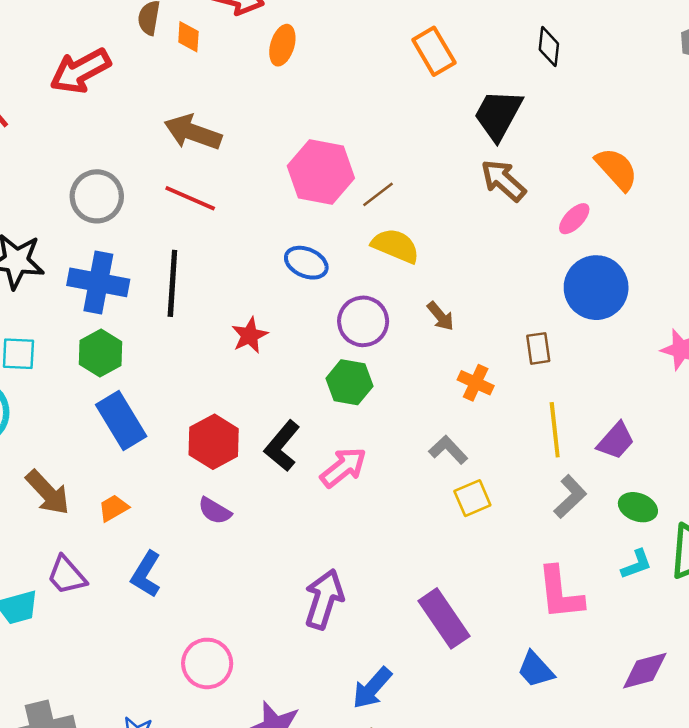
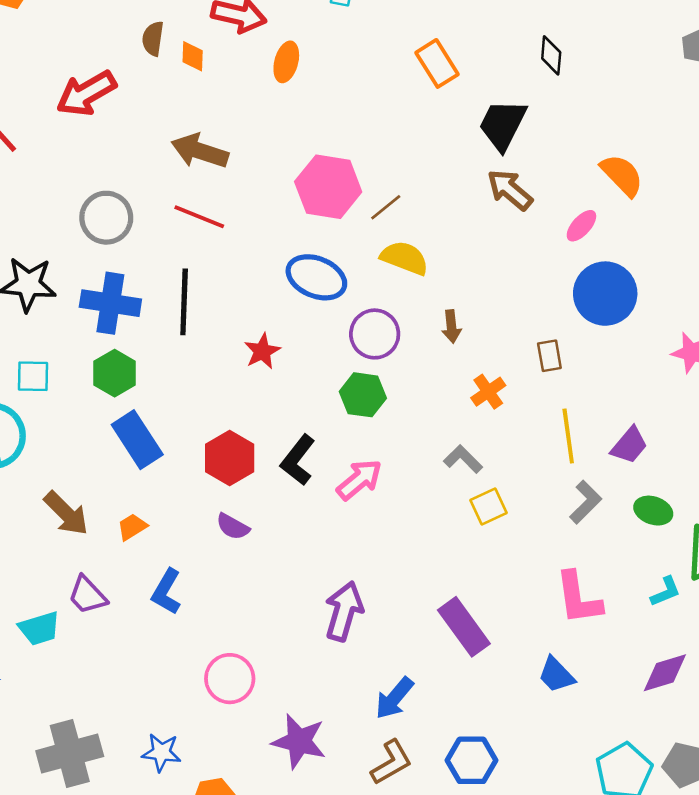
blue ellipse: (306, 263) -> (316, 277), size x1.4
brown arrow: (440, 316) -> (451, 327), turned 36
orange cross: (476, 383) -> (488, 392), turned 32
cyan L-shape: (636, 564) -> (665, 592), moved

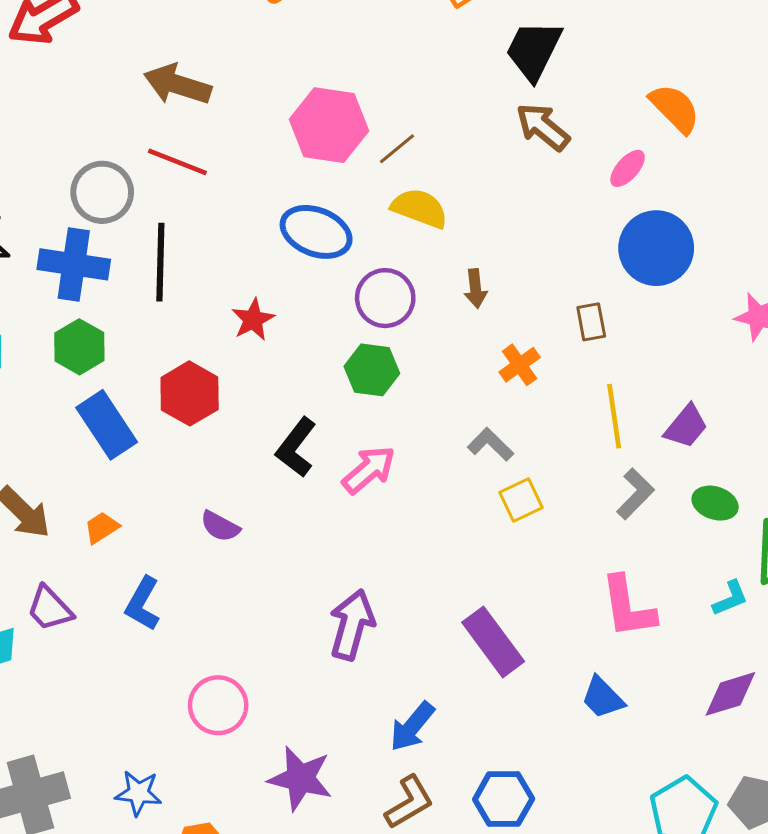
gray circle: (106, 218) -> (102, 192), moved
red hexagon: (230, 458) -> (190, 393), moved

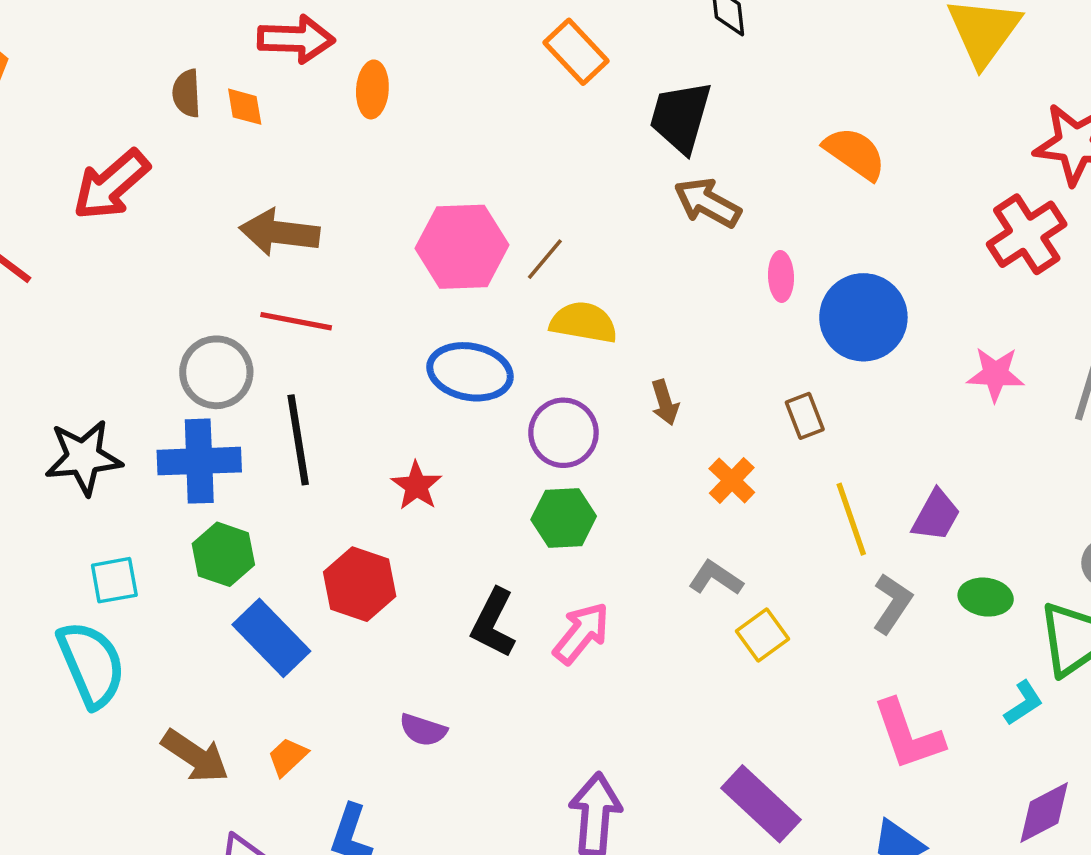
pink ellipse: (628, 168) -> (781, 276), moved, turned -33

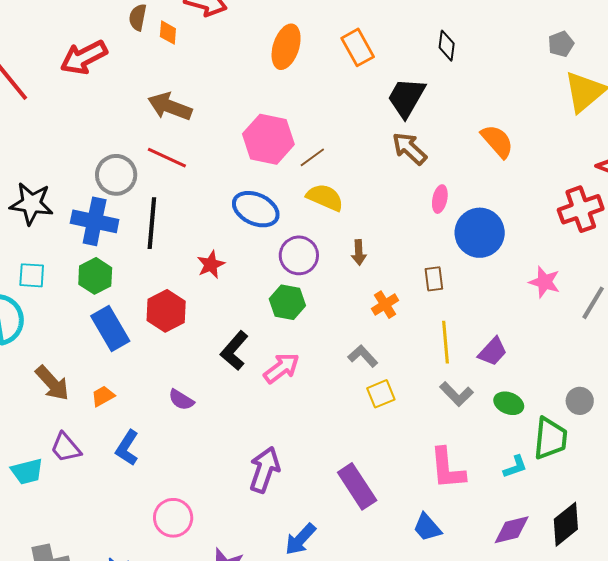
orange ellipse: (372, 89) -> (286, 47), moved, size x1.4
gray L-shape: (892, 603) -> (457, 394), turned 88

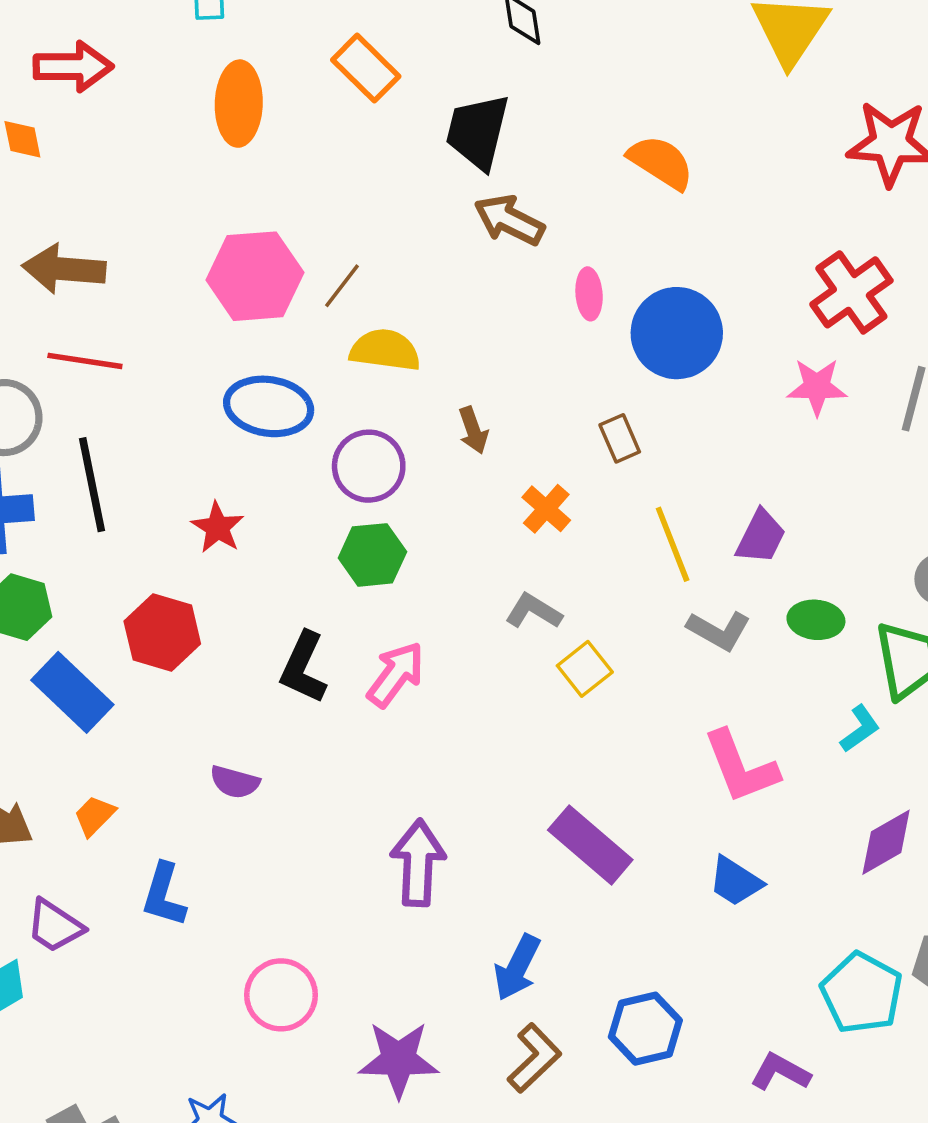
red cross: (581, 209) -> (851, 292), moved

